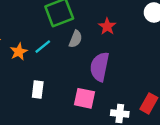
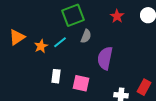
red star: (107, 26) -> (117, 16), moved
pink square: (84, 98) -> (81, 83), moved

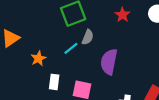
cyan line: (60, 42) -> (71, 48), moved
orange star: (41, 46) -> (38, 58), moved

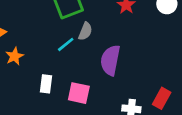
orange star: (38, 58) -> (14, 56), moved

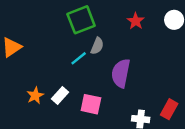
orange star: (14, 56) -> (35, 96), moved
white rectangle: (46, 84) -> (60, 96), turned 35

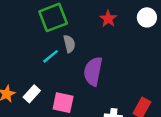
gray semicircle: (97, 46) -> (69, 44), turned -35

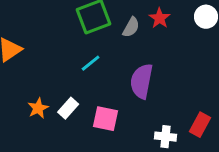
gray semicircle: (69, 44) -> (131, 27), moved, turned 42

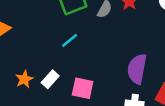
purple semicircle: (142, 81) -> (137, 69), moved

